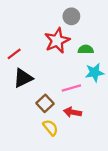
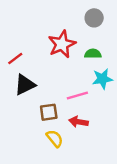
gray circle: (71, 16) -> (94, 18), moved
brown square: (45, 103) -> (49, 112), turned 35

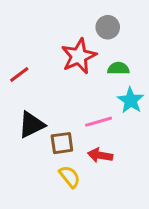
gray circle: (94, 18) -> (108, 27), moved
cyan star: (102, 79) -> (131, 100), turned -30
black triangle: (25, 85) -> (31, 125), moved

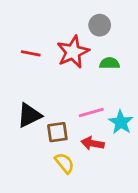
red line: (19, 74) -> (31, 53), moved, turned 48
cyan star: (131, 100) -> (121, 122), moved

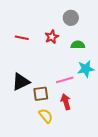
red star: (73, 52) -> (52, 37), size x0.6
cyan star: (121, 122) -> (86, 69), moved, turned 30
red arrow: (93, 143) -> (66, 102), turned 63

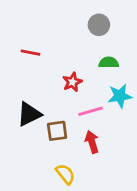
red star: (52, 37) -> (72, 82), moved
yellow semicircle: (46, 116) -> (65, 174), moved

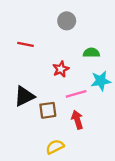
gray circle: (99, 25) -> (67, 21), moved
yellow semicircle: (65, 174) -> (55, 147), turned -78

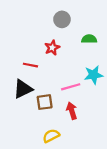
red line: (25, 44) -> (30, 65), moved
green semicircle: (91, 53) -> (89, 39), moved
red star: (61, 69) -> (52, 48), moved

